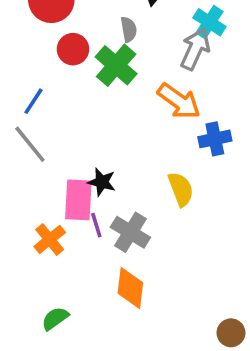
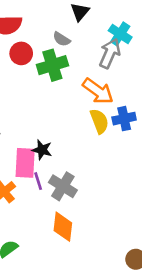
gray semicircle: (129, 29) -> (62, 39), turned 132
green cross: (116, 65) -> (52, 65), turned 32
yellow semicircle: (181, 189) -> (99, 121), moved

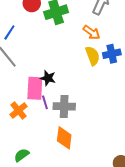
orange arrow: (98, 91) -> (92, 32), size x0.7
gray cross: (63, 186) -> (64, 106), turned -30

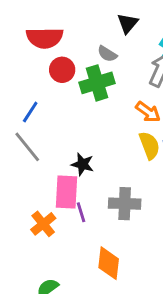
black star: (48, 78) -> (82, 164), moved
gray cross: (64, 106) -> (125, 204), moved

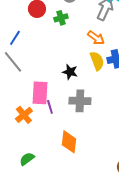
green cross: (97, 83) -> (61, 18), size x0.6
black star: (82, 164) -> (70, 72), moved

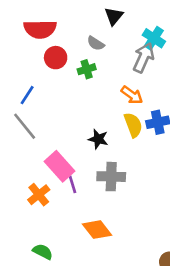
pink rectangle: (40, 93) -> (59, 166), turned -45
orange diamond: (69, 142) -> (97, 230), turned -45
green semicircle: (27, 159) -> (43, 252), turned 63

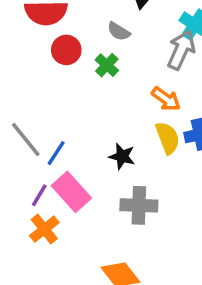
green cross: (87, 69) -> (107, 65), turned -30
blue line: (27, 95) -> (56, 153), moved
purple line: (72, 184) -> (39, 195), moved, turned 48

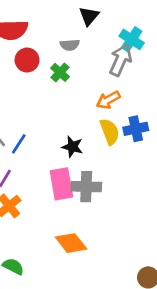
gray semicircle: (119, 31) -> (70, 45), turned -36
orange arrow: (166, 99) -> (108, 100), turned 115
pink rectangle: (71, 192) -> (61, 184), moved, turned 32

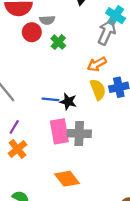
gray semicircle: (70, 45) -> (47, 20), moved
blue line: (19, 144) -> (51, 99), moved, turned 63

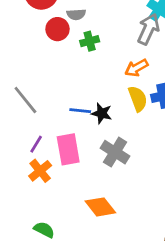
green cross: (58, 42) -> (90, 41), turned 32
pink rectangle: (59, 131) -> (68, 149), moved
gray cross: (79, 134) -> (115, 152), turned 30

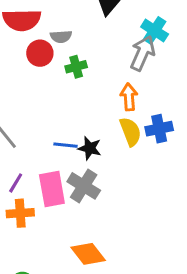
orange arrow: (136, 68) -> (129, 97), turned 115
gray cross: (115, 152) -> (84, 186), moved
orange cross: (40, 171) -> (20, 213), turned 35

